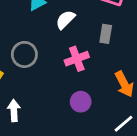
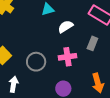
gray circle: (24, 54) -> (36, 62), moved

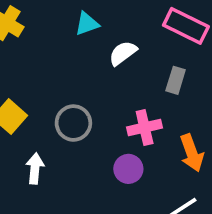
pink cross: (67, 57) -> (145, 127), moved

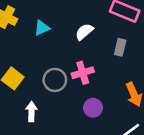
cyan triangle: (87, 24) -> (42, 28), moved
pink cross: (145, 127) -> (83, 73), moved

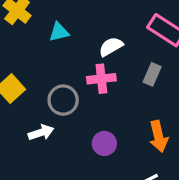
pink cross: (83, 73) -> (101, 79), moved
white arrow: (31, 112) -> (41, 132), moved, turned 60

